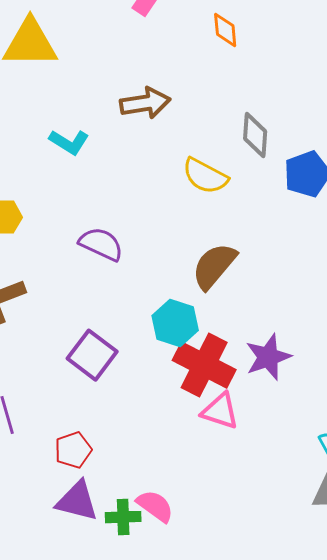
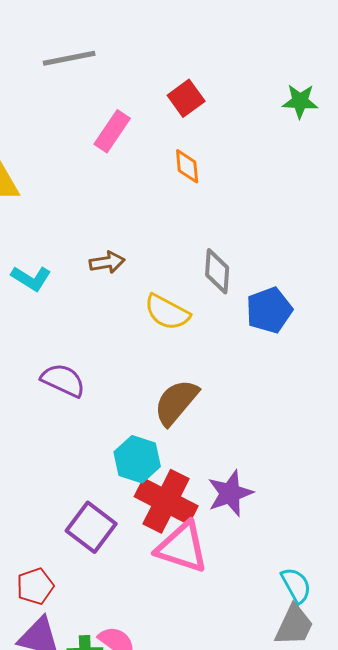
brown arrow: (145, 103) -> (107, 262), moved, size x0.7
purple square: (92, 355) -> (91, 527), moved
pink triangle: (220, 411) -> (182, 547), size x1.4

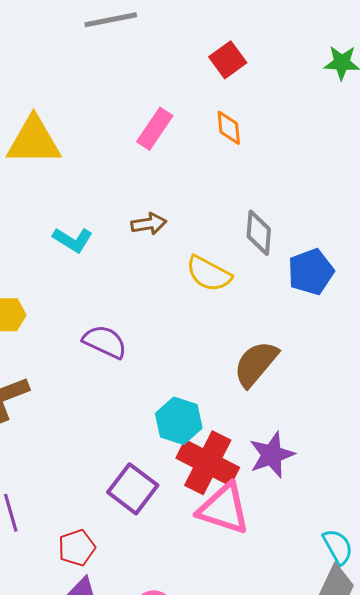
pink rectangle: (112, 131) -> (155, 129), moved
brown semicircle: (176, 402) -> (256, 364), moved

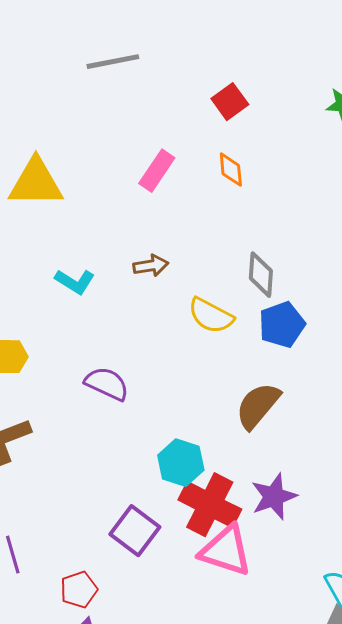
blue pentagon: (311, 272) -> (282, 325), moved

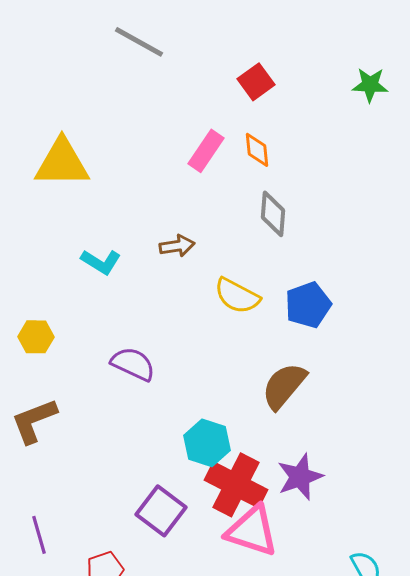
gray line: (113, 62) -> (139, 42), turned 40
pink rectangle: (157, 171) -> (206, 151), moved
gray diamond: (261, 275) -> (273, 214), moved

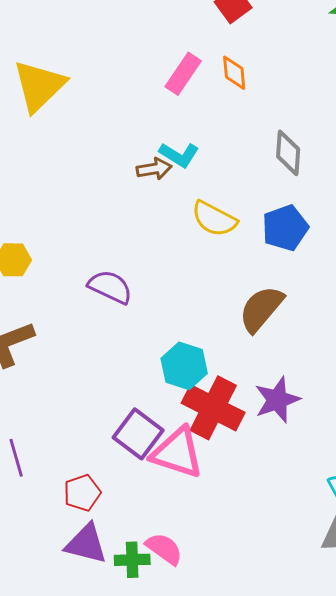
yellow triangle: (62, 163) -> (39, 86), turned -44
gray diamond: (273, 214) -> (288, 153), moved
cyan L-shape: (101, 262) -> (179, 155), moved
pink triangle: (252, 531) -> (177, 453), moved

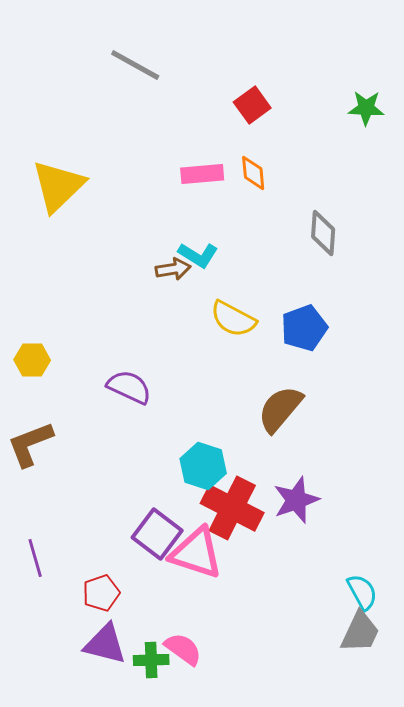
pink rectangle: (183, 74) -> (202, 174), turned 51
gray diamond: (288, 153) -> (323, 233), moved

